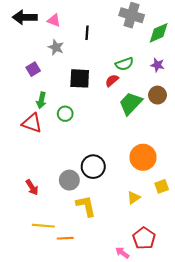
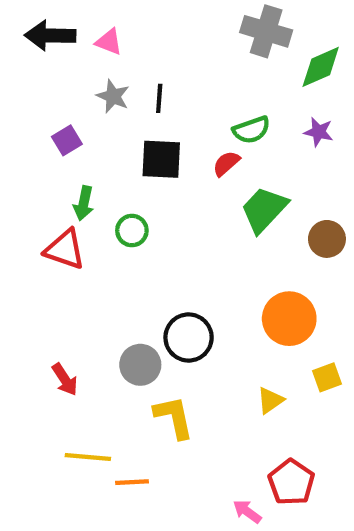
black line: (87, 33) -> (159, 98), moved
brown circle: (158, 95) -> (327, 239), moved

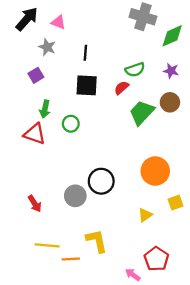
black arrow: (50, 35) -> (27, 19), turned 130
gray star: (113, 96) -> (47, 47), moved
brown circle: (327, 239) -> (170, 102), moved
yellow L-shape: (174, 417) -> (97, 241), moved

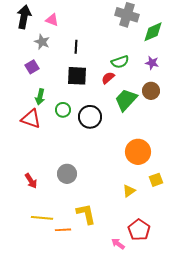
black arrow: (27, 19) -> (24, 17), turned -30
black circle: (101, 181) -> (90, 117), moved

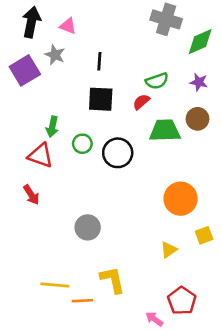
purple square: (32, 67) -> (25, 70), moved, size x1.6
green trapezoid: (126, 100) -> (165, 131), turned 45
red arrow: (31, 181) -> (31, 195), moved

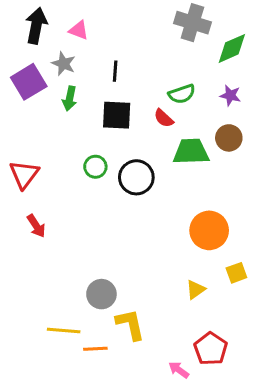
red semicircle: (141, 102) -> (164, 118), turned -96
green arrow: (52, 127) -> (70, 98), moved
red triangle: (41, 155) -> (24, 174), moved, turned 48
gray circle: (88, 227) -> (101, 294), moved

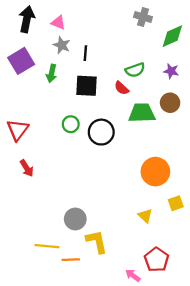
gray cross: (192, 23) -> (143, 17), size x0.7
gray star: (64, 64) -> (62, 45), moved
yellow triangle: (195, 290) -> (145, 216), turned -42

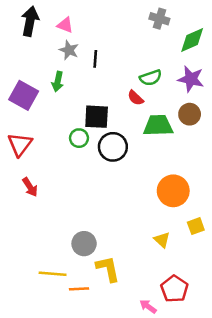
purple square: (21, 61) -> (24, 95), moved, turned -30
purple star: (171, 71) -> (191, 79), size x1.5
black square: (87, 86) -> (97, 117), moved

